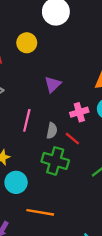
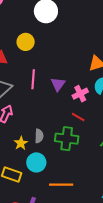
purple triangle: (53, 84) -> (58, 84), moved
pink line: (27, 120) -> (33, 79), moved
gray semicircle: (52, 131) -> (39, 136), moved

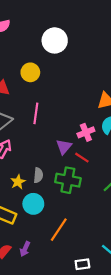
purple triangle: (58, 84) -> (64, 147), moved
orange line: (61, 185) -> (59, 230), turned -60

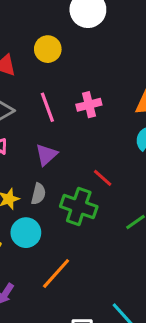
pink line: (36, 113) -> (47, 107), turned -36
pink cross: (86, 132) -> (89, 105), moved
purple triangle: (64, 147) -> (46, 155), moved

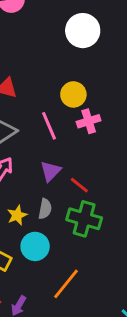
yellow circle: (48, 49) -> (73, 94), moved
red line: (103, 178) -> (79, 185), moved

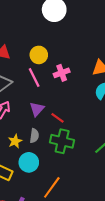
yellow circle: (73, 94) -> (39, 55), moved

